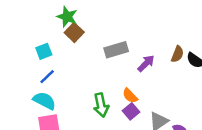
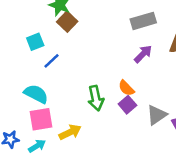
gray rectangle: (116, 50) -> (143, 21), moved
blue line: (47, 77) -> (52, 61), moved

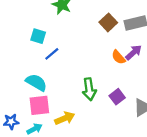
brown square: (67, 22) -> (108, 22), moved
cyan square: (35, 42) -> (38, 36), turned 35
orange semicircle: (126, 88) -> (118, 57), moved

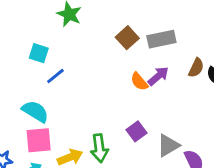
green arrow: (89, 89) -> (99, 148), moved

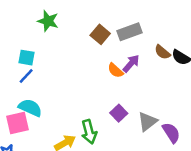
brown semicircle: (196, 68) -> (162, 52), turned 112
blue line: (55, 76) -> (26, 76), moved
pink square: (39, 140) -> (17, 123), moved

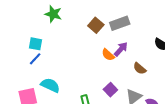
brown semicircle: (162, 52) -> (140, 68), moved
cyan semicircle: (30, 108) -> (50, 85), moved

